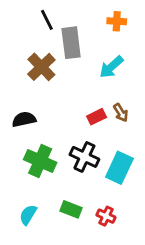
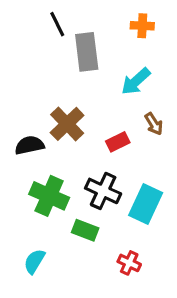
brown cross: (41, 67) -> (67, 124), moved
brown arrow: (121, 113) -> (154, 124), moved
green rectangle: (71, 209) -> (85, 230), moved

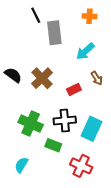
black semicircle: (29, 145) -> (13, 75), moved, turned 48
black cross: (103, 191) -> (65, 120), turned -30
red cross: (129, 263) -> (81, 166), size x1.5

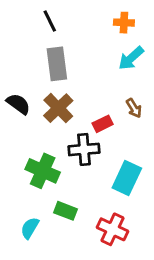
gray rectangle: (54, 33) -> (57, 64), moved
cyan arrow: (85, 51) -> (131, 58), moved
black cross: (65, 120) -> (84, 149), moved
green rectangle: (53, 145) -> (65, 211), moved

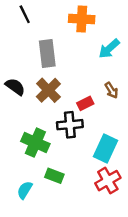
black line: (50, 21) -> (25, 14), moved
orange cross: (124, 23) -> (82, 19), moved, size x1.5
red cross: (113, 229) -> (108, 181), moved, turned 35

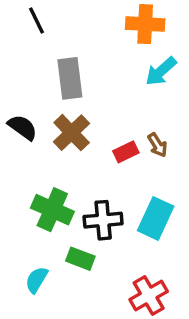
orange cross: (82, 19) -> (145, 24), moved
brown arrow: (111, 90) -> (157, 145), moved
black cross: (70, 125) -> (103, 220), moved
red cross: (108, 181) -> (149, 295), moved

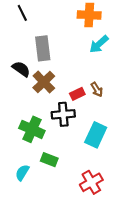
black semicircle: (23, 127) -> (21, 69), moved
black cross: (103, 220) -> (63, 114), moved

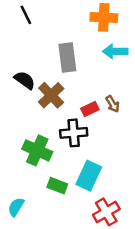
cyan arrow: (99, 44) -> (115, 51), turned 42
gray rectangle: (43, 48) -> (67, 58), moved
cyan rectangle: (96, 135) -> (89, 176), moved
cyan semicircle: (22, 173) -> (16, 207), moved

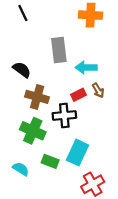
cyan arrow: (115, 51) -> (86, 67), moved
brown cross: (51, 95) -> (37, 97), moved, turned -30
cyan semicircle: (16, 207) -> (21, 169), moved, turned 91

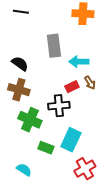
black line: (23, 13) -> (21, 12), turned -56
brown cross: (37, 97) -> (19, 90), moved
cyan semicircle: (21, 169) -> (24, 170), moved

